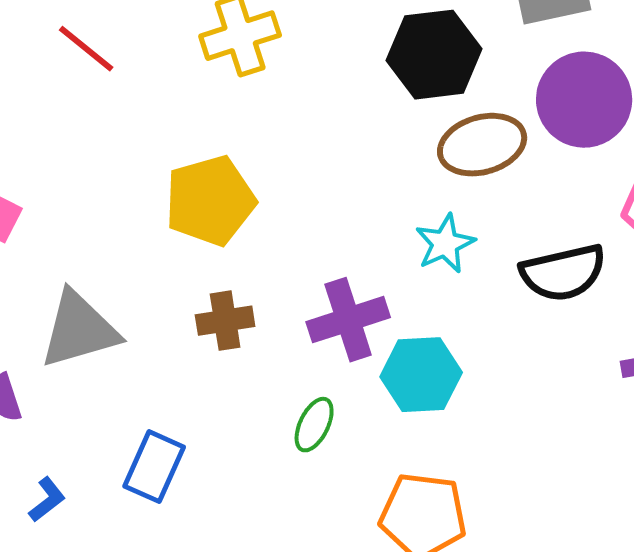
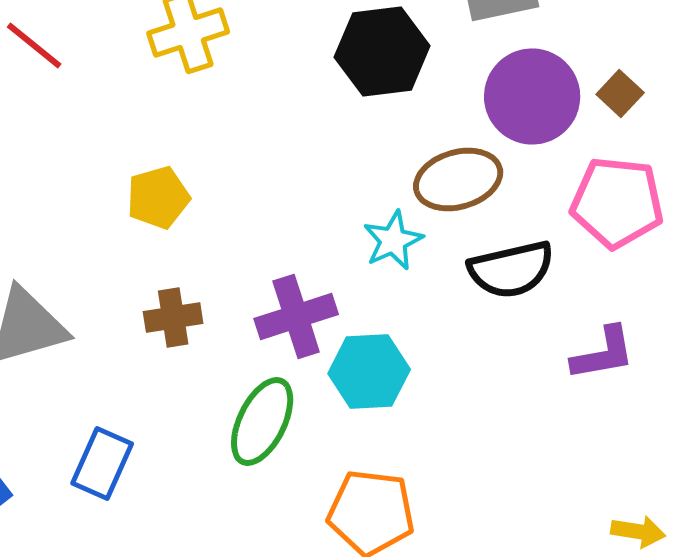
brown ellipse: (482, 145) -> (458, 180), moved
yellow pentagon: (210, 201) -> (158, 198), size x0.7
green ellipse: (314, 425) -> (262, 422), size x1.6

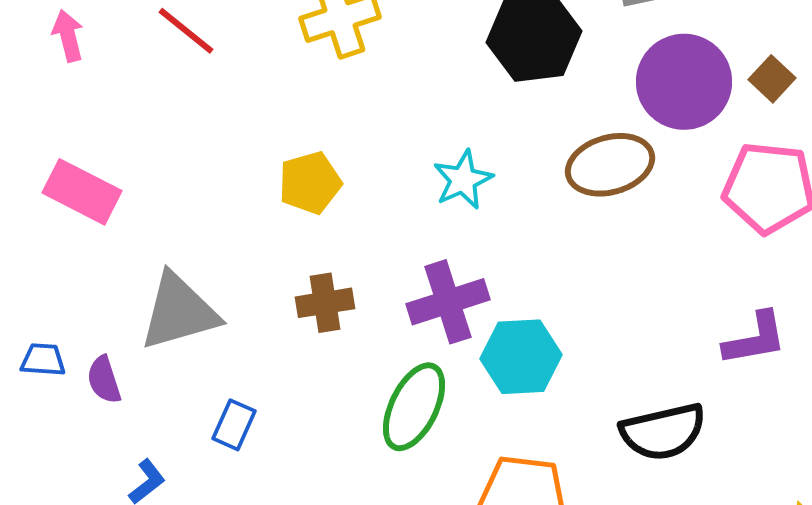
cyan star: (393, 240) -> (463, 180), moved
black semicircle: (511, 270) -> (663, 432), moved
blue rectangle: (102, 464) -> (234, 425), moved, size x0.7

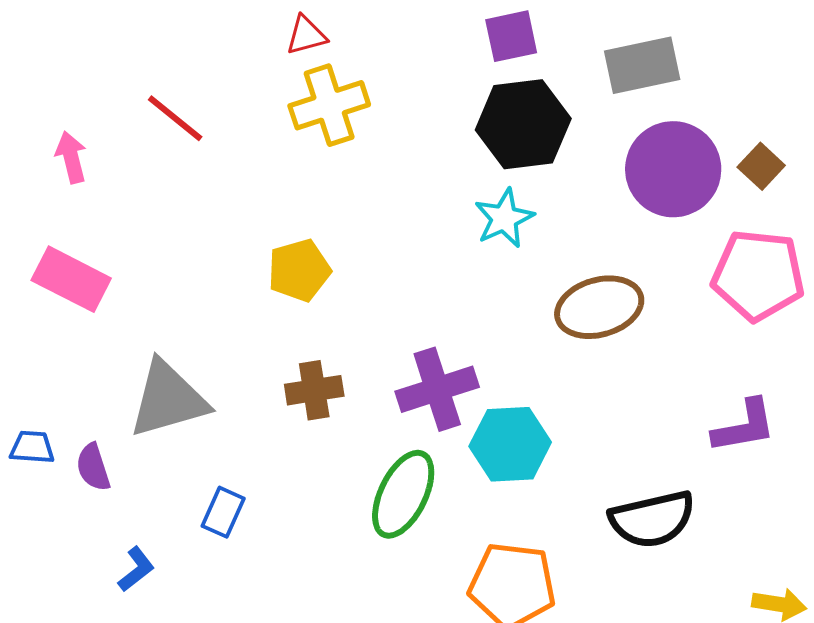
pink arrow: (68, 36) -> (71, 157), moved
brown ellipse: (610, 165) -> (599, 307), moved
cyan star: (463, 180) -> (504, 218), moved

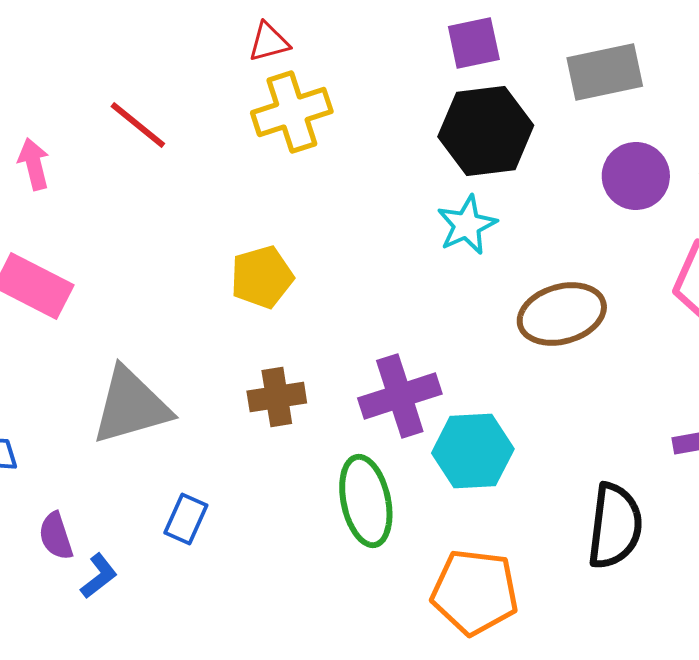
purple circle: (673, 169) -> (636, 176), size x0.7
purple semicircle: (93, 467) -> (56, 536), moved
green ellipse: (403, 494) -> (366, 501), turned -38
black semicircle: (652, 519) -> (615, 526), turned -70

